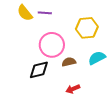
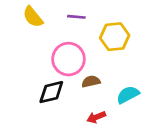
purple line: (45, 13) -> (76, 17), moved
cyan semicircle: (97, 58) -> (128, 95), moved

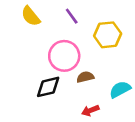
purple line: (76, 17) -> (72, 16), turned 49

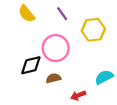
brown semicircle: (85, 77) -> (53, 78), moved
black diamond: (48, 87) -> (31, 65), moved

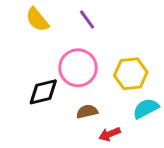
yellow hexagon: (93, 30) -> (131, 74), moved
brown semicircle: (53, 78) -> (87, 112), moved

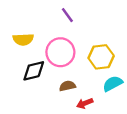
yellow semicircle: (37, 20) -> (23, 39), moved, turned -54

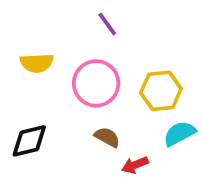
black diamond: (34, 71) -> (29, 141), moved
brown semicircle: (67, 86) -> (107, 137), turned 42

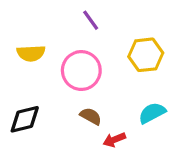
yellow hexagon: (161, 91) -> (146, 55), moved

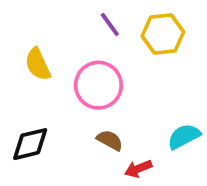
yellow semicircle: (31, 53) -> (38, 64), turned 68
yellow hexagon: (146, 55) -> (163, 34), moved

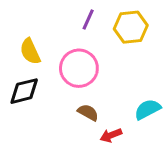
purple line: (110, 24) -> (88, 19), turned 60
black diamond: (30, 144) -> (24, 91), moved

